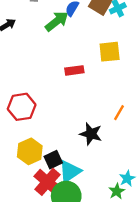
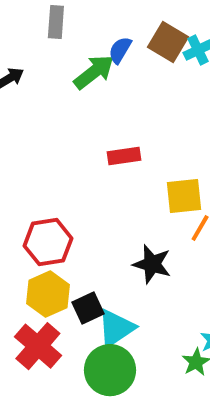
yellow square: (110, 52) -> (184, 196), moved
red hexagon: (22, 107) -> (48, 242), moved
red cross: (47, 182) -> (38, 346), moved

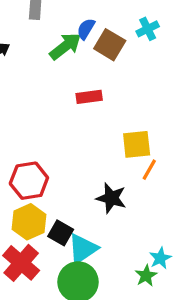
brown square: (168, 42) -> (110, 45), moved
red rectangle: (124, 156) -> (89, 97), moved
black square: (88, 308) -> (61, 233), turned -35

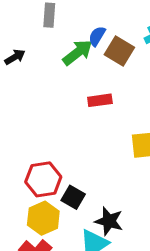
black star: (111, 198) -> (109, 221), moved
black square: (61, 233) -> (73, 197), moved

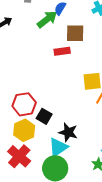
brown square: (119, 51) -> (75, 33), moved, turned -30

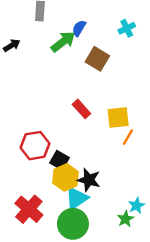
brown square: (75, 33) -> (97, 59), turned 30
red rectangle: (62, 51) -> (81, 109), moved, turned 56
yellow hexagon: (24, 130) -> (66, 177), moved

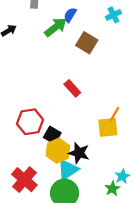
yellow square: (118, 117) -> (108, 127), moved

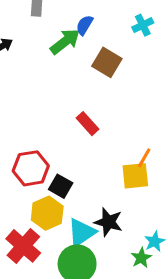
yellow hexagon: (58, 151) -> (47, 213), moved
black star: (79, 153) -> (108, 222), moved

